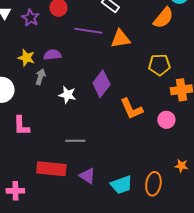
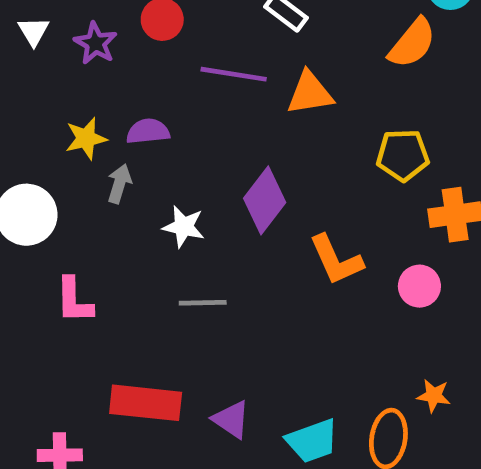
yellow star: (26, 58) -> (86, 138), turned -30
gray line: (75, 141) -> (203, 303), moved
orange star: (181, 166) -> (434, 396), moved

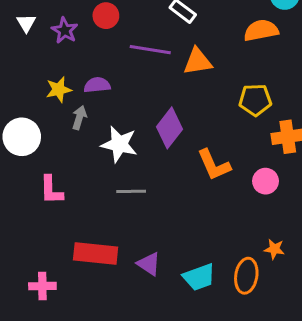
orange semicircle: (412, 43) -> (261, 30), turned -140
white star: (184, 227) -> (119, 144), size x1.4

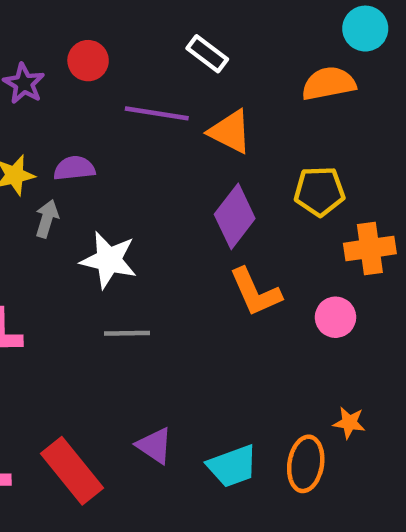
orange triangle: (198, 61) -> (230, 132), turned 36
purple diamond: (169, 128) -> (235, 216), moved
red rectangle: (96, 254) -> (72, 471), moved, turned 45

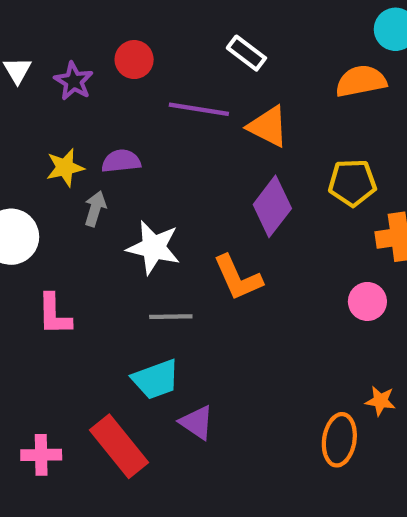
orange L-shape: (255, 292) -> (238, 278), moved
cyan trapezoid: (232, 466) -> (156, 379), moved

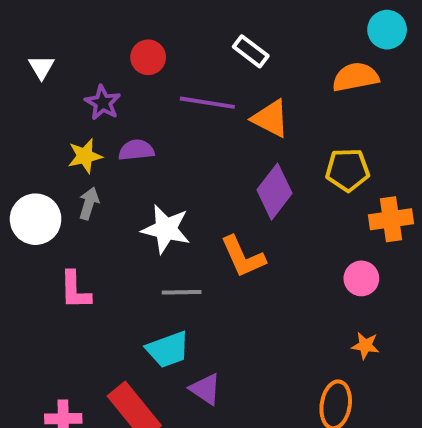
purple star: (74, 81) -> (103, 103), moved
gray arrow: (95, 209) -> (89, 203), moved
orange star: (380, 401) -> (365, 346), moved

